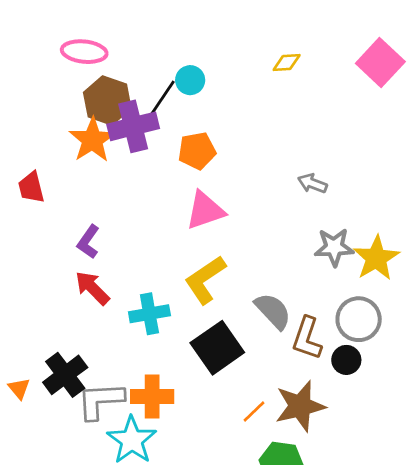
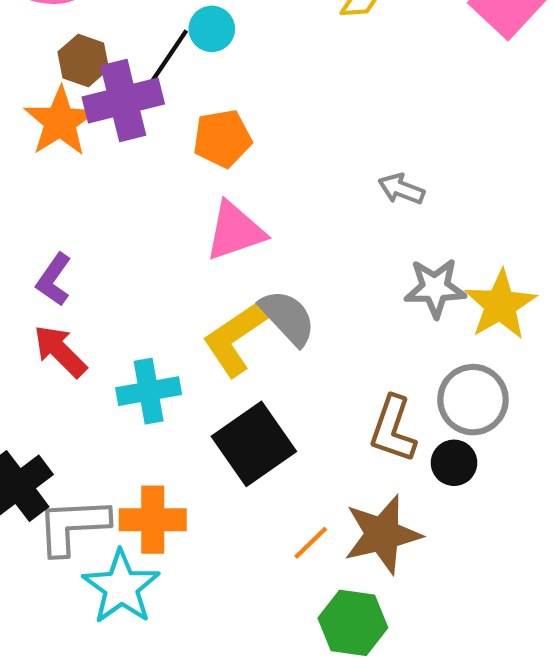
brown hexagon: (107, 101) -> (83, 60), size x0.7
gray semicircle: (273, 311) -> (288, 317), moved

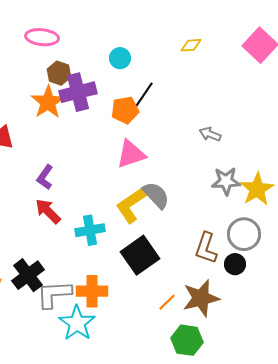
black line: (168, 58) -> (143, 96), moved

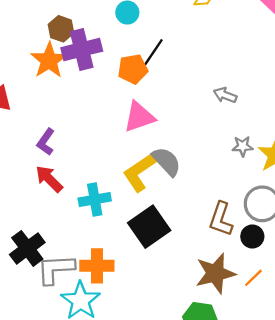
gray star: (226, 181) -> (243, 146), size x0.7
orange line: (167, 302) -> (253, 278), moved

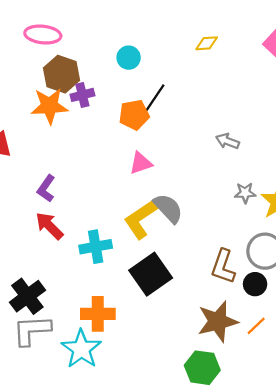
brown hexagon: (61, 29) -> (62, 74), size x1.4
purple cross: (82, 49) -> (82, 95), size x0.6
orange star: (49, 60) -> (49, 106), turned 30
pink triangle: (139, 117) -> (141, 163), size x0.7
gray L-shape: (56, 269) -> (32, 330), moved

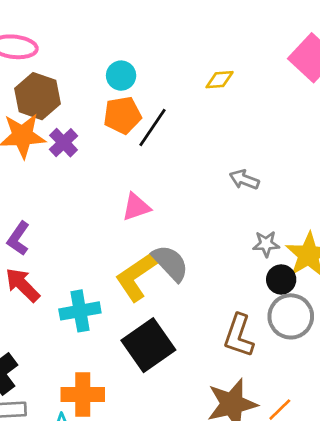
yellow diamond: (207, 43) -> (220, 80), moved
purple cross: (82, 95) -> (64, 143), moved, turned -30
orange pentagon: (134, 115) -> (122, 115), moved
black circle: (255, 284) -> (281, 279), moved

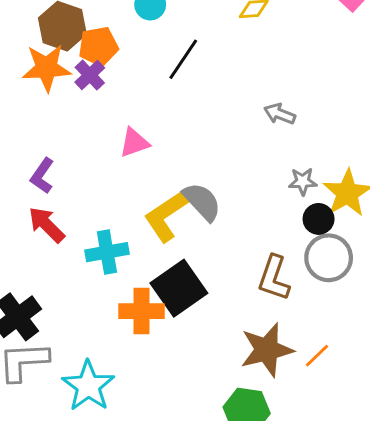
orange pentagon: (122, 115) -> (98, 46), moved
pink triangle: (136, 207) -> (134, 143), moved
orange cross: (83, 394) -> (142, 311), moved

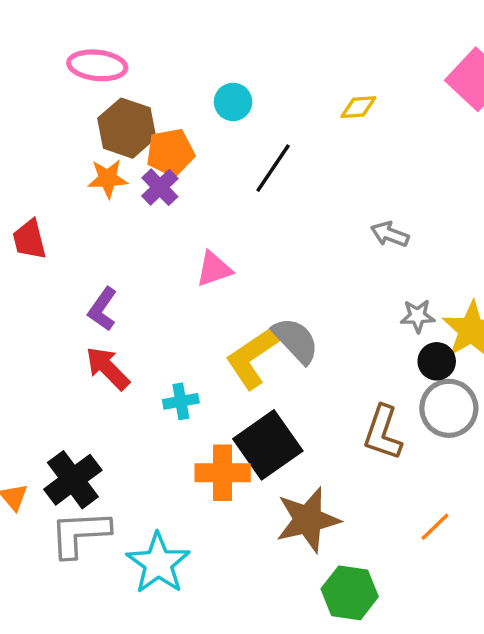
orange star: (47, 68) -> (108, 179), size x0.7
cyan cross: (107, 252) -> (181, 401), size x0.7
brown star: (267, 350) -> (308, 520), moved

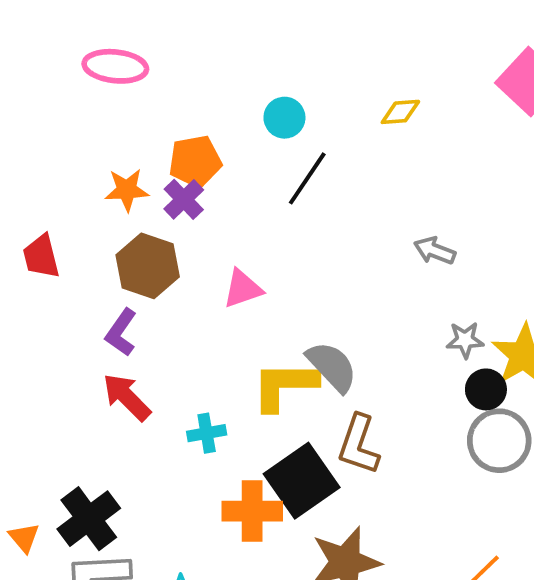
cyan circle: (233, 102) -> (284, 118), moved
brown hexagon: (127, 128) -> (148, 266), moved
yellow L-shape: (252, 358) -> (284, 386), turned 34
brown L-shape: (383, 433) -> (359, 445), moved

